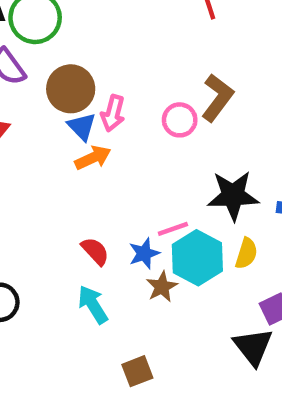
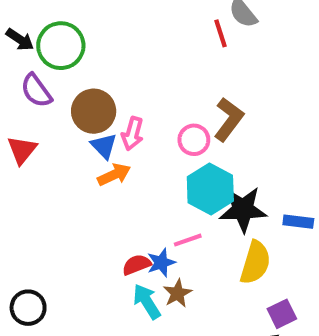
red semicircle: (95, 251) -> (137, 265), moved, turned -68
yellow semicircle: (246, 253) -> (255, 263), size x1.5
cyan hexagon: (197, 258) -> (210, 189), moved
cyan arrow: (93, 305) -> (147, 302), moved

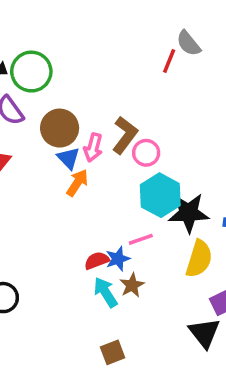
red line: (221, 33) -> (169, 61), turned 40
brown L-shape: (229, 119) -> (125, 135), moved
orange arrow: (114, 175) -> (77, 183), turned -32

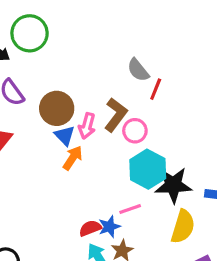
gray semicircle: (189, 43) -> (138, 70), moved
red line: (169, 61) -> (156, 89), moved
green circle: (31, 72) -> (30, 33), moved

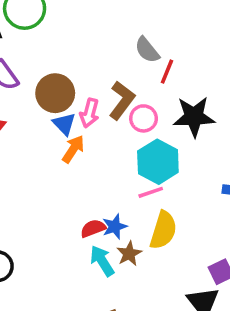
black star: (173, 185) -> (194, 117), moved
pink line: (130, 209) -> (151, 192), moved
yellow semicircle: (183, 227) -> (163, 230), moved

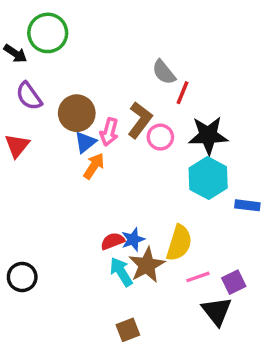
blue triangle: (64, 124) -> (85, 142), turned 35
cyan hexagon: (158, 162) -> (208, 178), moved
pink line: (151, 192) -> (198, 277), moved
brown star: (129, 254) -> (147, 265), size x1.5

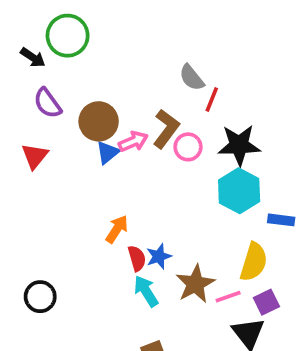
pink arrow: (109, 132) -> (133, 141), turned -128
orange arrow: (94, 166) -> (117, 229), moved
red semicircle: (113, 241) -> (137, 258), turned 95
yellow semicircle: (179, 243) -> (254, 262), moved
brown star: (147, 265) -> (195, 284), moved

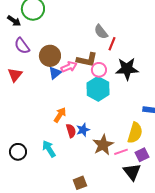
brown L-shape: (166, 129) -> (87, 60), turned 65
cyan hexagon: (239, 191) -> (98, 89), moved
cyan arrow: (146, 291) -> (49, 149), moved

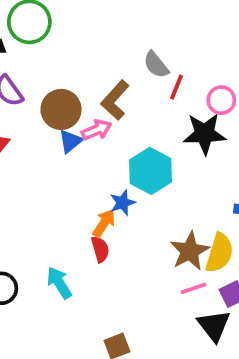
brown L-shape: (87, 60) -> (115, 100), moved, turned 120
pink circle: (99, 70) -> (221, 100), moved
orange arrow: (60, 115) -> (104, 223), moved
blue star: (83, 130) -> (123, 203), moved
brown star: (103, 145) -> (190, 251), moved

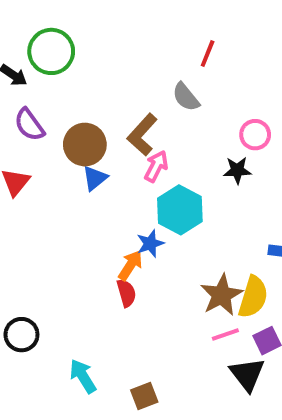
red line: (177, 87) -> (208, 53), moved
pink arrow: (96, 130) -> (156, 166), moved, turned -40
black star: (205, 134) -> (237, 170), size x0.6
cyan arrow: (59, 283) -> (83, 376), moved

